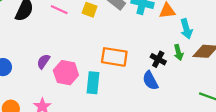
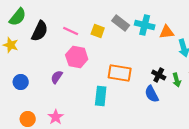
green arrow: (178, 52) -> (177, 80), moved
pink hexagon: (66, 73) -> (77, 57), moved

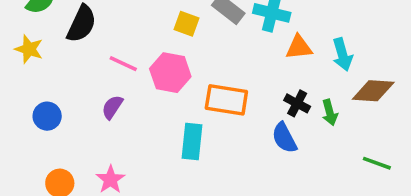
pink line: (71, 31) -> (123, 64), moved
orange triangle: (167, 32) -> (299, 47), moved
pink hexagon: (77, 57) -> (170, 73), moved

